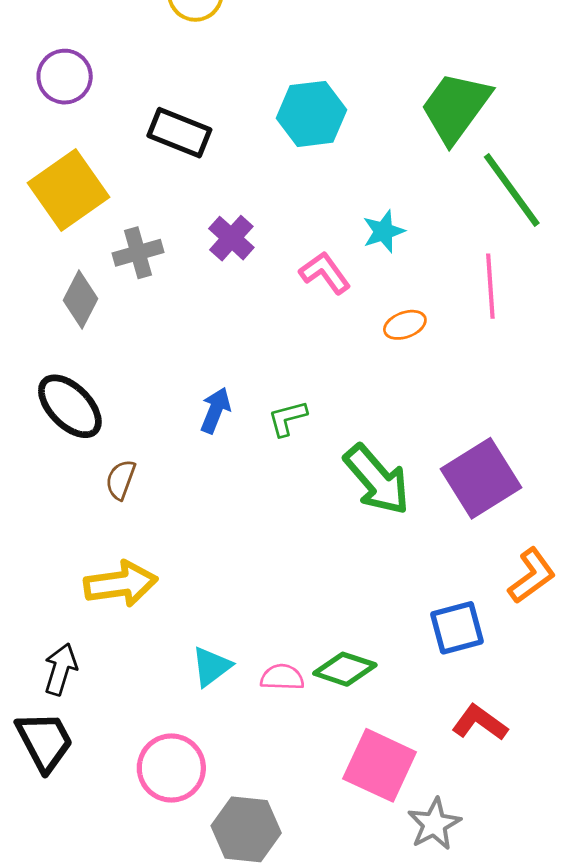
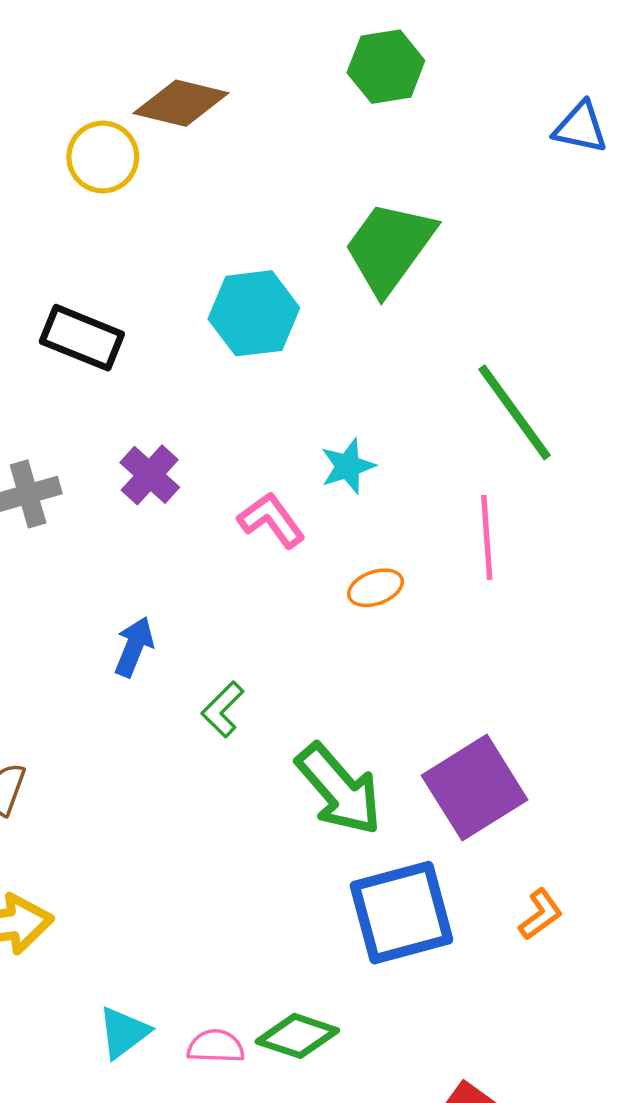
green trapezoid: (456, 107) -> (389, 247), moved
blue arrow: (215, 410) -> (134, 647), moved
green L-shape: (287, 418) -> (223, 709), turned -30
orange L-shape: (532, 576) -> (541, 914), size x0.7
blue square: (457, 628) -> (402, 913), moved, size x1.5

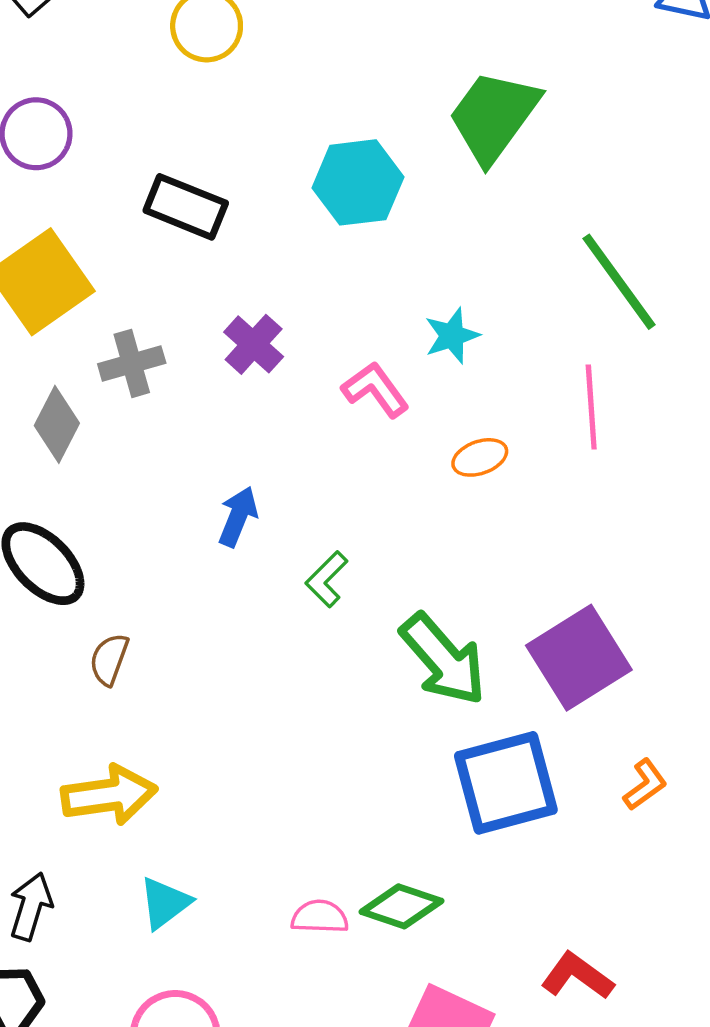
cyan triangle: (124, 1032) -> (165, 903), moved

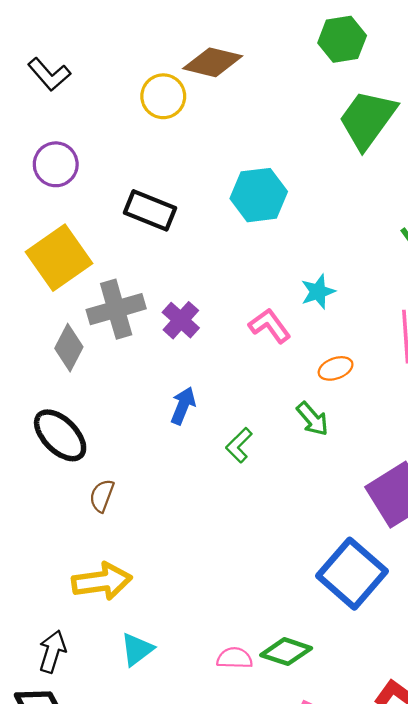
green trapezoid: (494, 116) -> (367, 119), moved
purple cross: (254, 344) -> (181, 320), moved
gray cross: (132, 363) -> (116, 309), size x1.4
green arrow: (443, 659) -> (312, 419), moved, size x0.6
blue square: (506, 783) -> (352, 574), turned -34

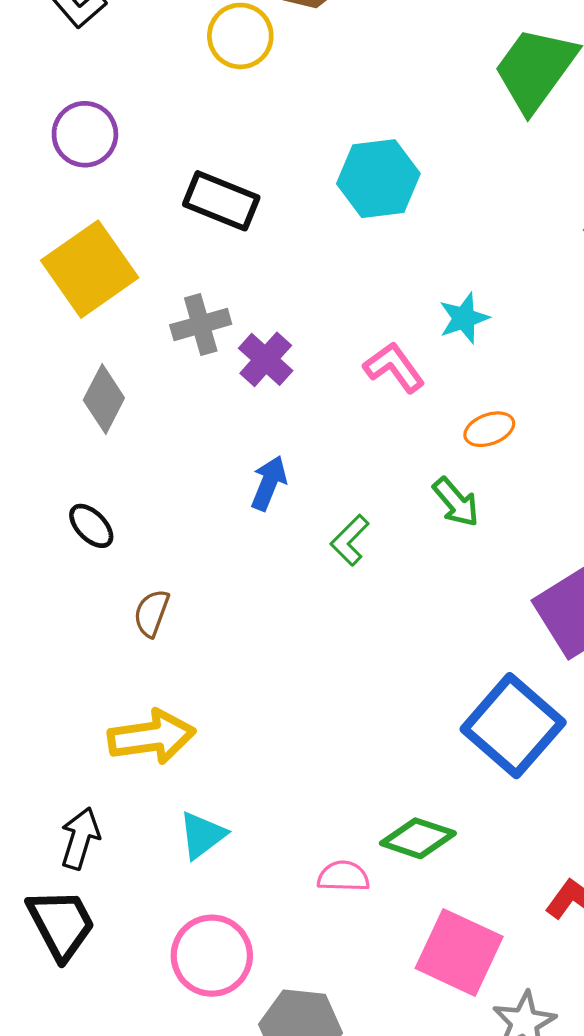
gray cross: (116, 309) -> (201, 325), moved, size x0.7
black ellipse: (60, 435) -> (91, 526), size x0.6
pink semicircle: (235, 658) -> (343, 876), moved

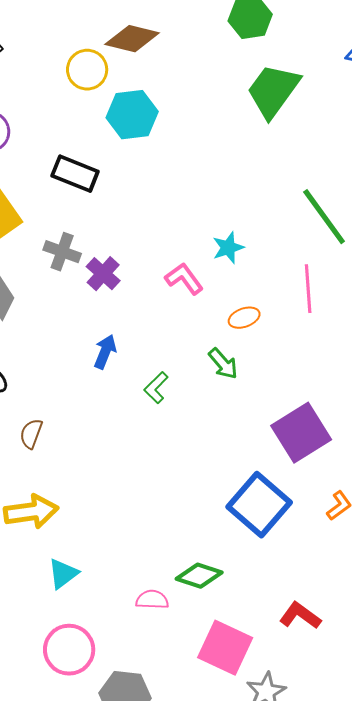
cyan hexagon: (378, 179) -> (132, 115), moved
gray cross: (201, 325) -> (62, 252), turned 36

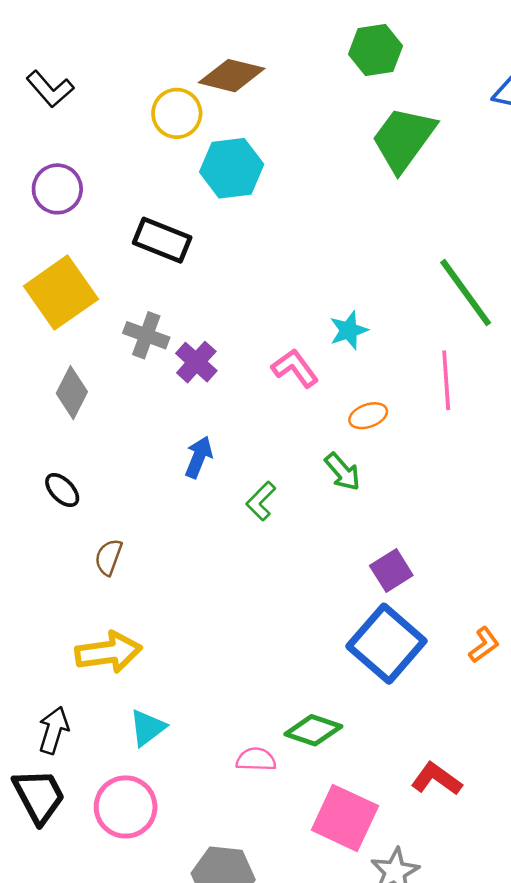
purple square: (301, 433) -> (391, 570), moved, size x0.6
pink circle: (69, 650) -> (126, 807), moved

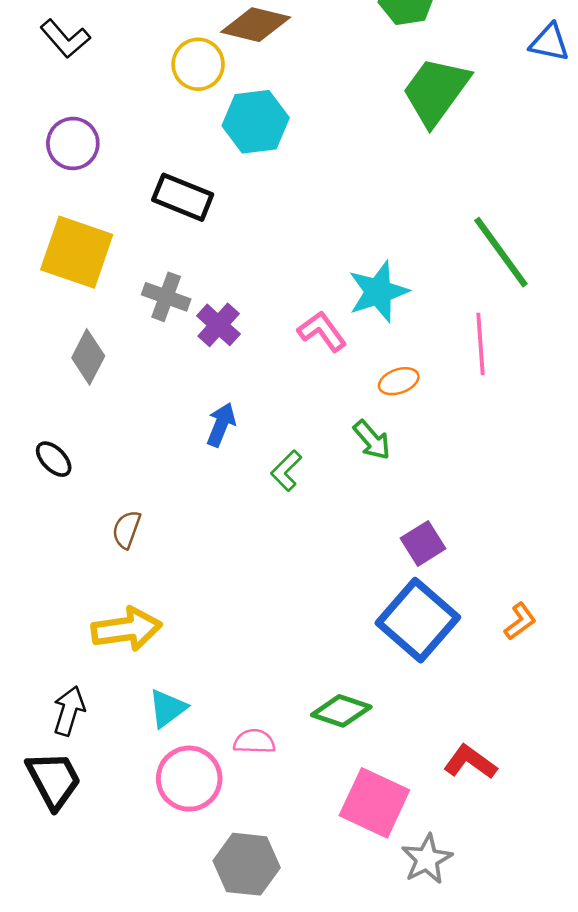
yellow square: (61, 293) -> (77, 252), turned -36
cyan star: (349, 330) -> (378, 292), size x1.5
black ellipse: (62, 490) -> (54, 459), moved
pink semicircle: (256, 759) -> (254, 742), moved
pink circle: (126, 807) -> (189, 779), moved

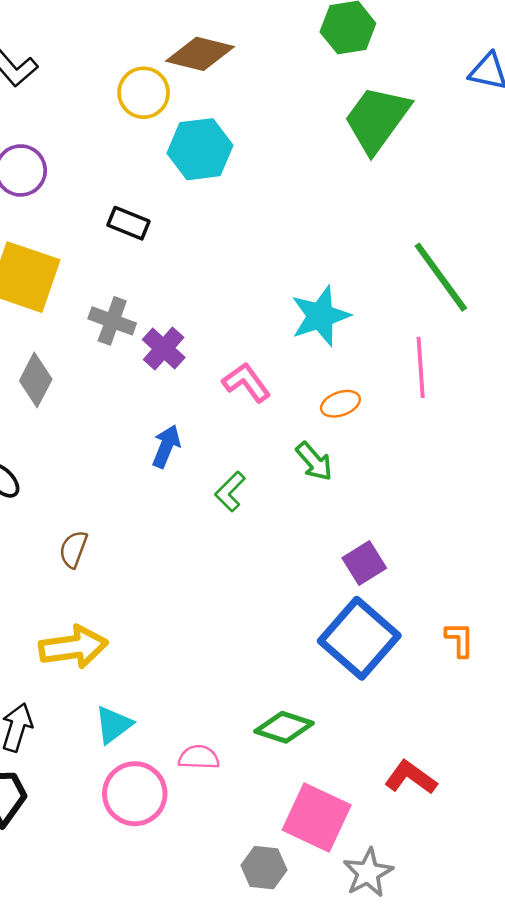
black rectangle: (183, 197) -> (129, 223), size x0.7
pink L-shape: (322, 331) -> (246, 382), moved
orange L-shape: (520, 621) -> (460, 639), turned -54
gray hexagon: (247, 864) -> (264, 868), moved, size x0.7

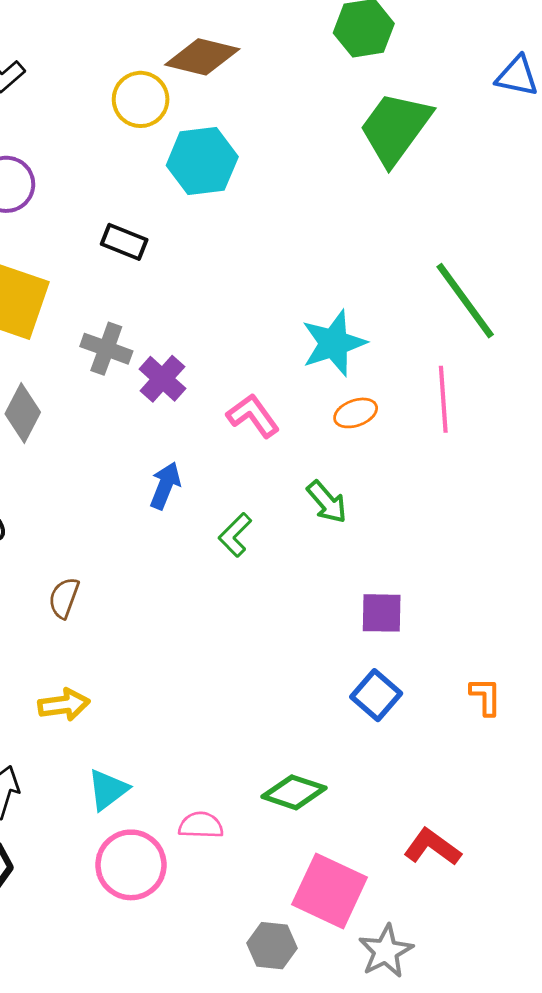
orange ellipse: (340, 404) -> (356, 413), moved
purple square: (364, 563) -> (382, 613), turned 33
blue square: (359, 638) -> (376, 695), size x0.6
yellow arrow: (73, 647) -> (64, 705), size x0.7

